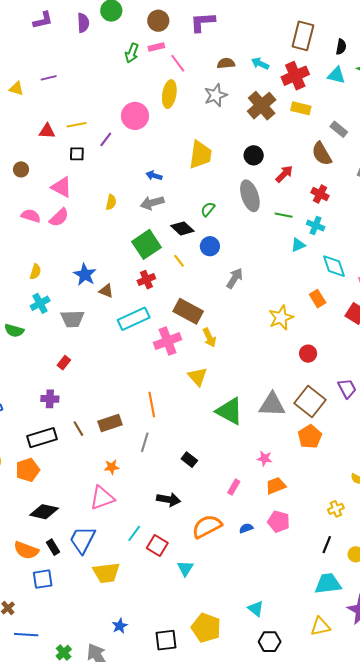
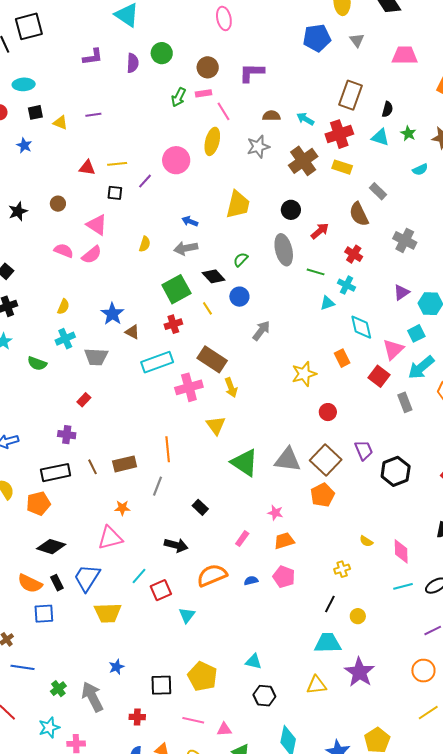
red square: (157, 546) -> (161, 590), turned 30
cyan triangle: (256, 609) -> (254, 662), turned -30

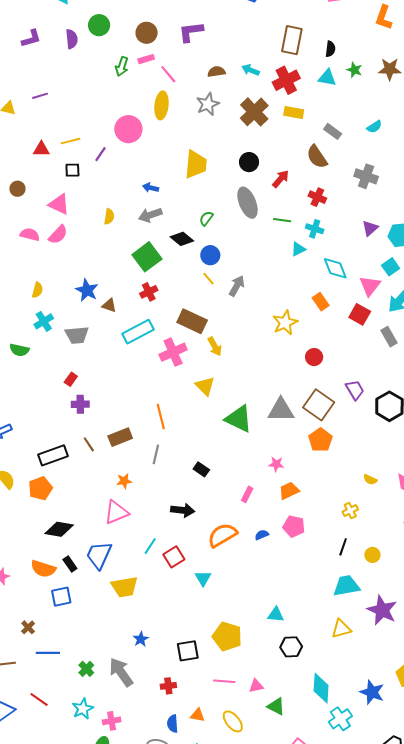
cyan semicircle: (420, 169) -> (374, 127), moved
yellow line: (207, 308) -> (208, 279), moved
purple cross: (67, 435) -> (80, 404), moved

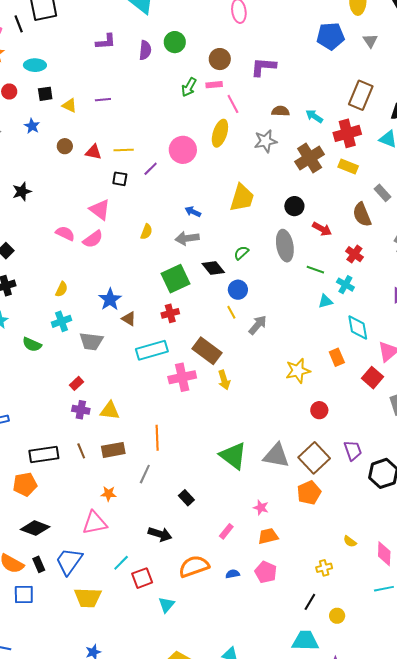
red arrow: (281, 179) -> (322, 229), turned 66
brown circle: (17, 189) -> (65, 146), moved
yellow triangle: (205, 386) -> (110, 411), moved, turned -50

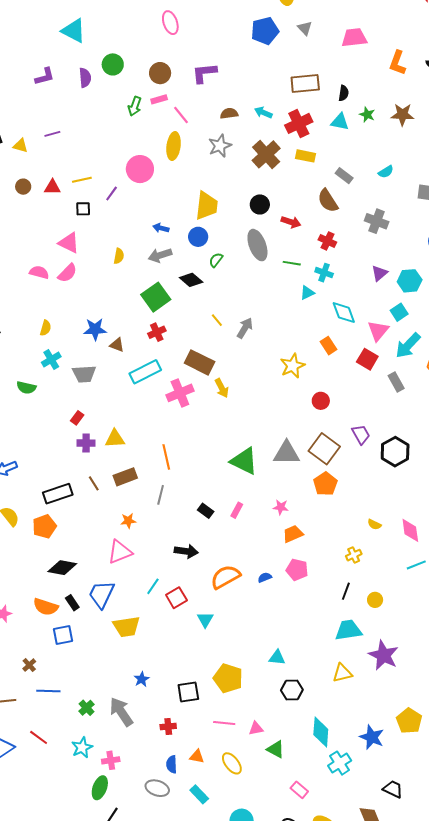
brown rectangle: (361, 95) -> (305, 83), turned 72
blue circle: (238, 290) -> (198, 237), moved
blue star: (110, 299) -> (95, 329), turned -30
pink rectangle: (226, 531) -> (237, 510), moved

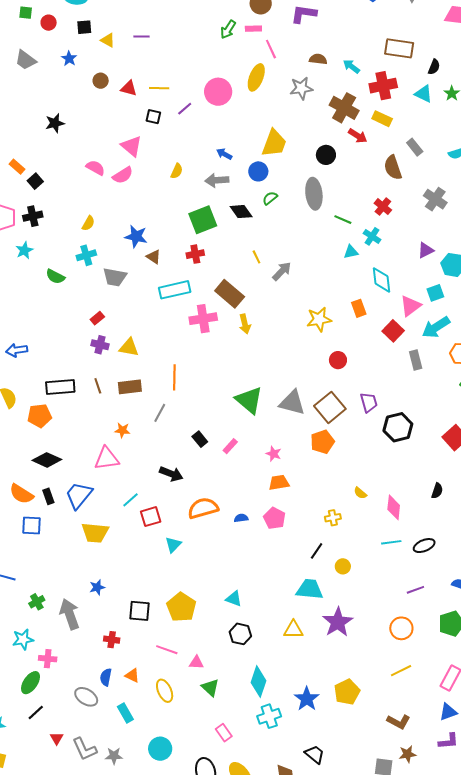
brown cross: (266, 154) -> (344, 108), turned -32
red arrow: (291, 222) -> (358, 136), moved

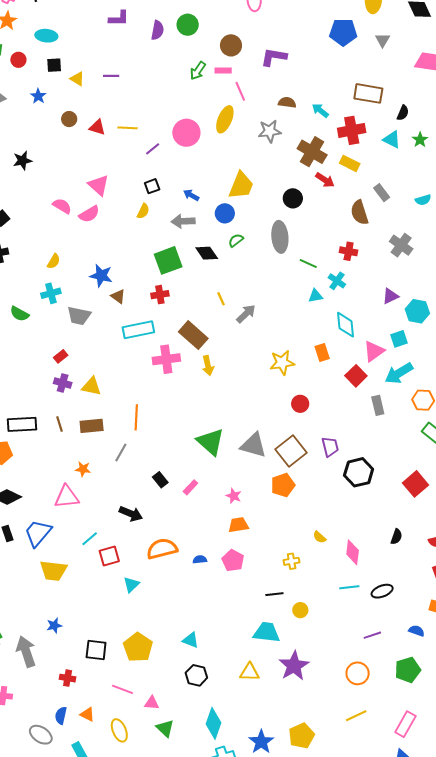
black square: (153, 117) -> (152, 186), moved, turned -35
red cross: (383, 207) -> (349, 251), turned -30
black line: (317, 551) -> (274, 594), turned 48

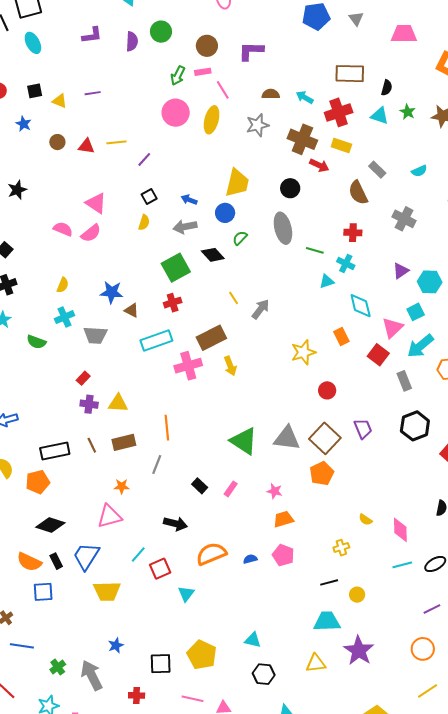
cyan ellipse: (46, 36) -> (33, 43), moved, turned 65
pink circle: (186, 133) -> (176, 113), moved
brown rectangle: (193, 335) -> (211, 338), turned -60
black hexagon: (359, 472) -> (415, 426), moved

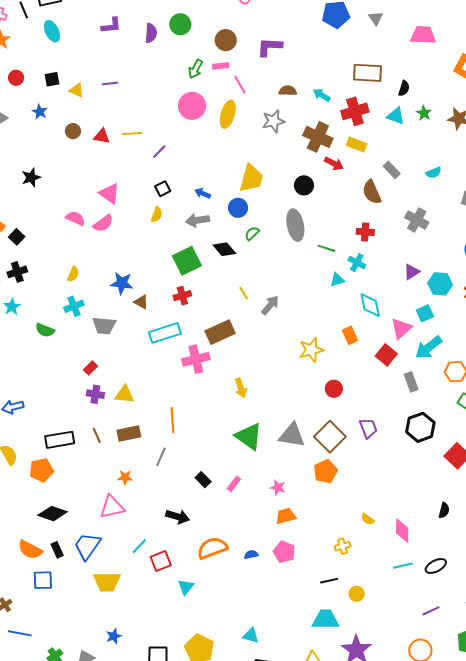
yellow arrow: (230, 366) -> (241, 388), moved

